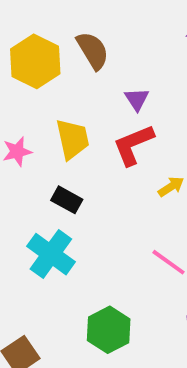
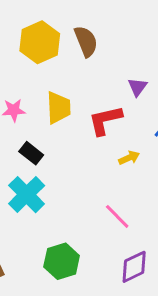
purple triangle: (137, 99) -> (138, 87), moved
black rectangle: (67, 200) -> (31, 153), moved

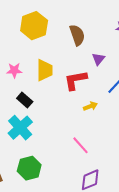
brown semicircle: (86, 41) -> (77, 35), moved
green hexagon: (62, 261) -> (29, 168), moved

